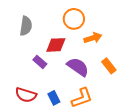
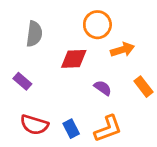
purple rectangle: (40, 62) -> (22, 81), moved
purple semicircle: (78, 67) -> (103, 88), size x0.6

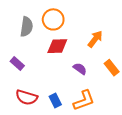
orange circle: (97, 25) -> (53, 19), moved
orange arrow: (122, 50) -> (95, 39), turned -36

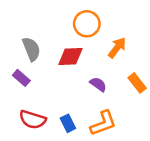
orange circle: (53, 19) -> (87, 24), moved
gray semicircle: (27, 27) -> (31, 49), moved, turned -30

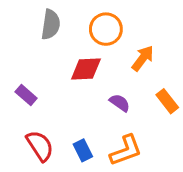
gray semicircle: (31, 49) -> (51, 24), moved, turned 30
red semicircle: (33, 120) -> (40, 146), turned -140

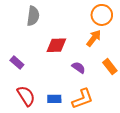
orange circle: (106, 29) -> (102, 15), moved
blue rectangle: (83, 150) -> (54, 99), turned -64

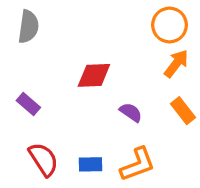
gray semicircle: (33, 16) -> (28, 27), moved
orange arrow: (94, 38) -> (176, 64), moved

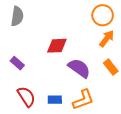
purple semicircle: (131, 112) -> (79, 68), size x1.6

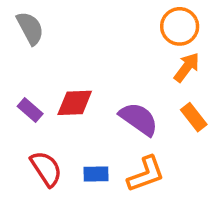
gray semicircle: (17, 16) -> (30, 28), turned -36
red diamond: (57, 46) -> (75, 103), moved

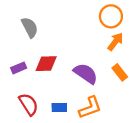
gray semicircle: (30, 28) -> (30, 27), moved
purple rectangle: (30, 110) -> (19, 68), turned -64

